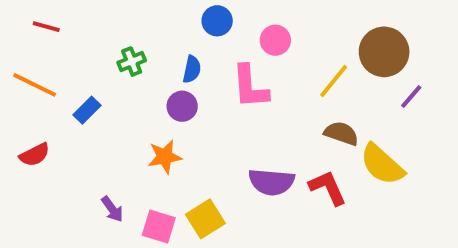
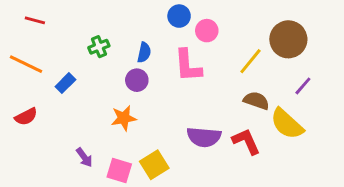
blue circle: (217, 21) -> (179, 16), moved
purple line: (411, 97) -> (303, 86), moved

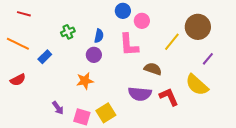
brown semicircle: (256, 101) -> (153, 69), moved

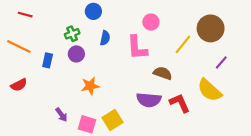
blue circle: (123, 11) -> (93, 11), moved
purple circle: (94, 55) -> (76, 54), moved
blue rectangle: (45, 57) -> (48, 60), turned -32

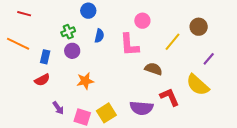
brown circle: (211, 28) -> (199, 27), size x0.7
red semicircle: (19, 85) -> (42, 80), moved
purple semicircle: (149, 100) -> (141, 108), moved

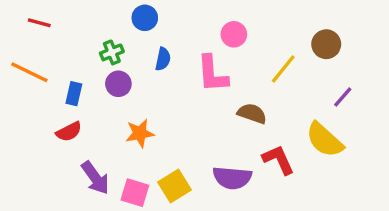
purple arrow: (58, 108) -> (95, 178), size x1.5

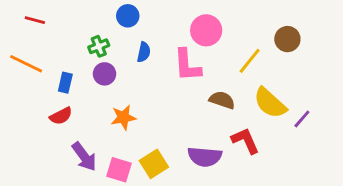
pink circle: (234, 34) -> (206, 30), size x1.4
purple line: (343, 97) -> (302, 119), moved
yellow semicircle: (325, 140) -> (270, 103), moved

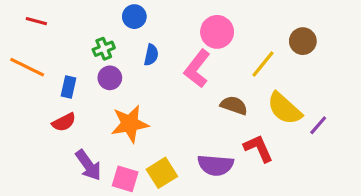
pink L-shape: (187, 65) -> (197, 69), turned 42
orange star: (123, 117) -> (130, 124), size x1.4

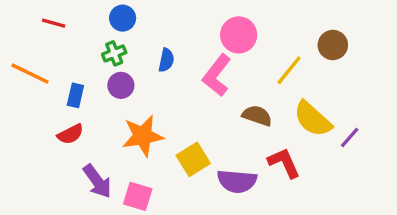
blue circle: (134, 17) -> (123, 18), moved
red line: (36, 21) -> (54, 23), moved
yellow square: (162, 173) -> (193, 159), moved

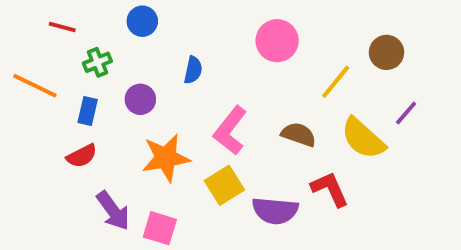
green cross: (114, 53) -> (97, 62), moved
pink L-shape: (217, 75) -> (230, 131), moved
purple line: (350, 138) -> (406, 113), moved

